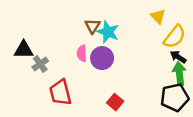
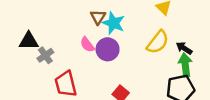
yellow semicircle: (175, 37) -> (158, 42), moved
pink semicircle: (82, 53) -> (87, 45), turned -35

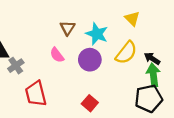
cyan star: (114, 23) -> (97, 34), moved
purple circle: (108, 49) -> (90, 60), moved

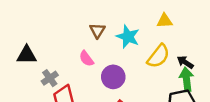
yellow triangle: (132, 19) -> (165, 21), turned -49
purple circle: (90, 60) -> (113, 77), moved
gray cross: (16, 66) -> (50, 78), moved

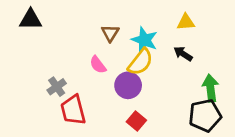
black triangle: (27, 55) -> (31, 19), moved
yellow semicircle: (158, 56) -> (140, 62), moved
black arrow: (185, 62) -> (183, 54), moved

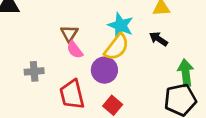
brown triangle: (110, 33) -> (69, 34), moved
gray cross: (57, 87) -> (34, 71), turned 30
red trapezoid: (73, 110) -> (72, 94), moved

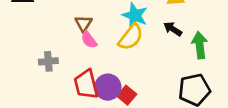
purple circle: (104, 70) -> (108, 87), moved
green arrow: (186, 73) -> (200, 45), moved

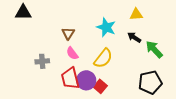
yellow semicircle: (131, 37) -> (103, 58), moved
pink semicircle: (89, 40) -> (72, 53), moved
green arrow: (200, 45) -> (154, 49), turned -36

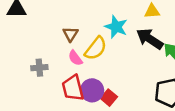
black arrow: (134, 37) -> (150, 39), size x1.6
yellow semicircle: (103, 58) -> (96, 48), moved

